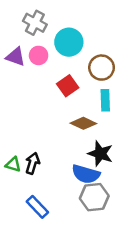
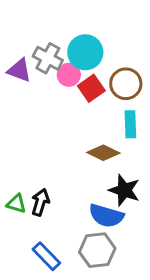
gray cross: (35, 23) -> (48, 58), moved
pink circle: (39, 55) -> (69, 75), moved
red square: (68, 86) -> (91, 88), moved
gray hexagon: (94, 197) -> (97, 250), moved

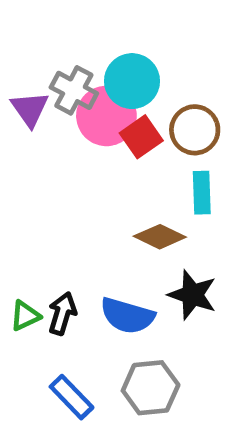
purple triangle: (19, 70) -> (30, 109), turned 35
pink circle: (69, 75) -> (106, 116), size x1.6
green triangle: (16, 204) -> (25, 316), turned -42
blue semicircle: (106, 216) -> (127, 316), moved

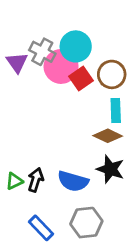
brown diamond: (160, 237) -> (108, 136), moved

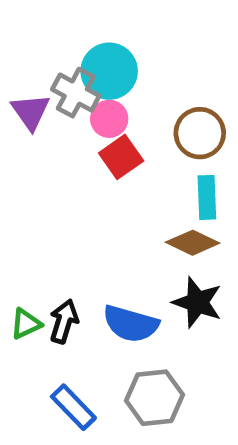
cyan circle: (76, 46) -> (109, 71), moved
pink circle: (61, 66) -> (109, 119), size x0.6
red square: (81, 78) -> (121, 157), moved

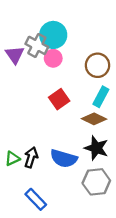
red square: (121, 157) -> (59, 99), moved
cyan rectangle: (207, 197) -> (101, 97), turned 30
gray hexagon: (154, 398) -> (96, 182), moved

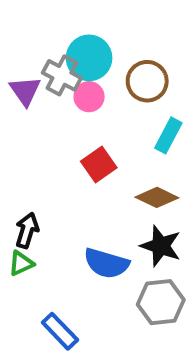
brown circle: (97, 65) -> (147, 81), moved
cyan rectangle: (101, 97) -> (168, 135), moved
black arrow: (31, 157) -> (27, 230), moved

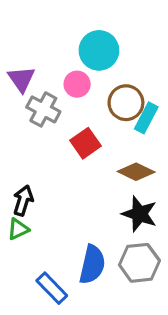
cyan circle: (89, 58) -> (99, 50), moved
gray cross: (62, 75) -> (43, 109), moved
brown circle: (147, 81) -> (126, 103), moved
blue semicircle: (106, 263) -> (92, 265), moved, turned -93

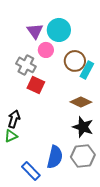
purple triangle: (21, 79) -> (35, 31), moved
red square: (85, 143) -> (36, 85), moved, turned -30

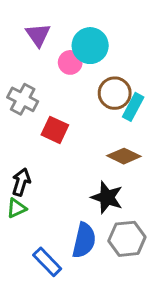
purple triangle: (35, 31) -> (38, 35), moved
pink circle: (46, 50) -> (70, 62), moved
gray cross: (26, 65) -> (23, 99), moved
black star: (83, 127) -> (107, 197), moved

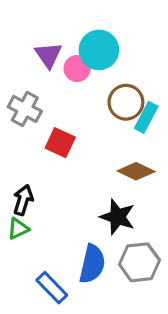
purple triangle: (38, 35) -> (48, 55), moved

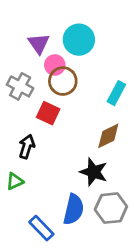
pink circle: (77, 69) -> (55, 65), moved
brown circle: (126, 102) -> (63, 81), moved
brown diamond: (136, 171) -> (108, 136), turned -52
black arrow: (23, 200) -> (27, 147), moved

